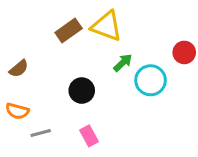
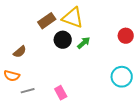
brown semicircle: (19, 69) -> (20, 52), moved
cyan circle: (151, 80) -> (122, 77), moved
black circle: (82, 91) -> (63, 40), moved

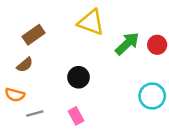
brown rectangle: (47, 21) -> (34, 35), moved
black circle: (63, 40) -> (79, 77), moved
green arrow: (84, 43) -> (127, 44), moved, size x1.5

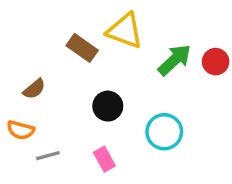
brown rectangle: (34, 35) -> (82, 48), moved, turned 70
cyan circle: (152, 96) -> (164, 132), moved

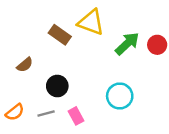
black circle: (108, 106) -> (57, 86), moved
orange semicircle: (21, 130) -> (15, 112), moved, turned -54
gray line: (48, 156) -> (46, 113), moved

